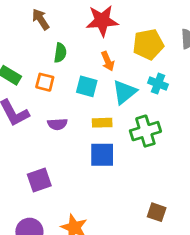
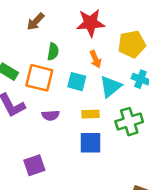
brown arrow: (41, 19) -> (36, 22), turned -102
orange square: (45, 82) -> (39, 78), size x1.6

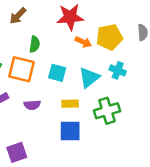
orange arrow: (95, 59) -> (83, 42), moved, turned -42

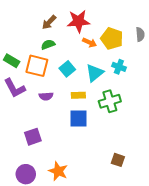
brown arrow: (18, 16) -> (49, 22), moved
yellow pentagon: (109, 37) -> (112, 38), turned 30
green semicircle: (35, 44) -> (48, 45), turned -120
cyan square: (57, 73) -> (67, 69), turned 35

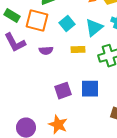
blue square: (78, 118) -> (90, 89), moved
purple square: (33, 137) -> (63, 91), moved

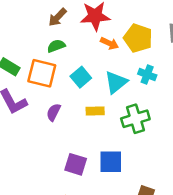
purple semicircle: (46, 51) -> (54, 112), turned 120
purple square: (63, 91) -> (76, 164), turned 36

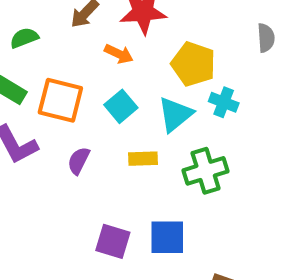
yellow pentagon: (138, 38) -> (193, 64), moved
orange arrow: (109, 43) -> (119, 54), moved
green semicircle: (56, 46) -> (24, 38), moved

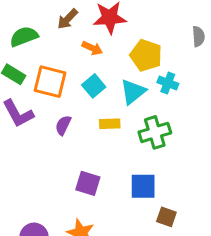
green semicircle: (24, 38) -> (24, 36), size x1.4
blue square: (167, 237) -> (143, 186), moved

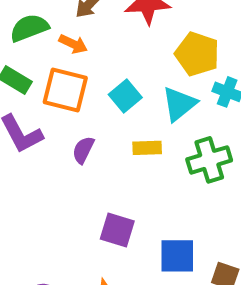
orange arrow: (92, 48) -> (73, 44), moved
blue square: (143, 186) -> (177, 256), moved

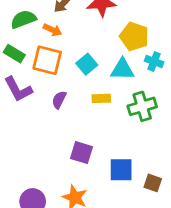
cyan triangle: (179, 104) -> (122, 69), turned 40

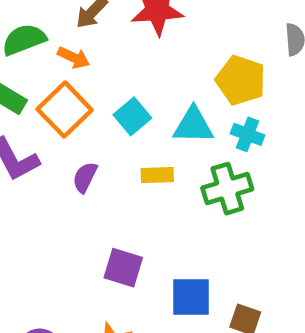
yellow pentagon: (134, 36) -> (241, 80), moved
orange square: (47, 60) -> (65, 110), turned 32
cyan cross: (154, 62) -> (248, 134), moved

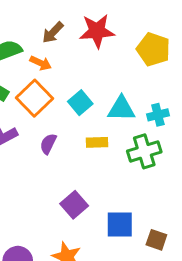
yellow pentagon: (241, 80) -> (153, 49), moved
cyan cross: (248, 134) -> (158, 115), turned -35
purple square: (123, 268) -> (74, 205), turned 32

